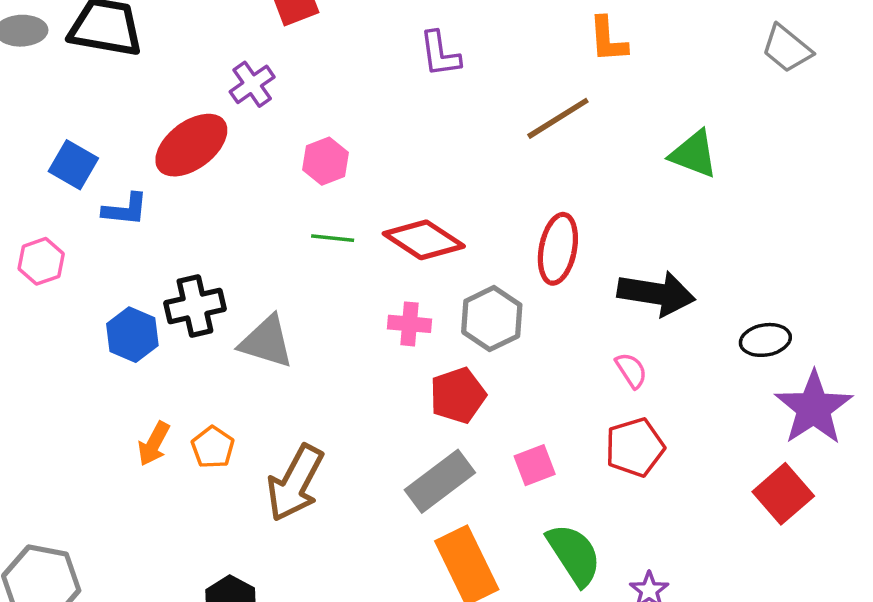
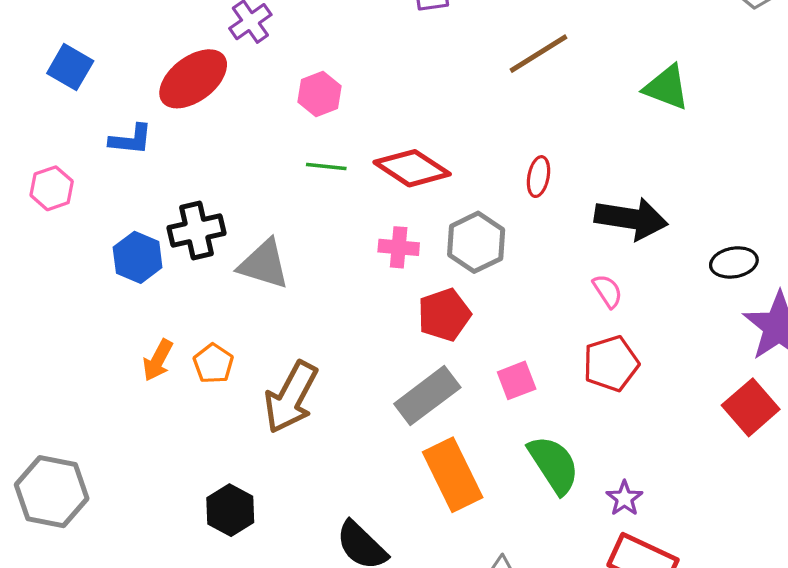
blue square: (73, 165) -> (70, 67), moved
red ellipse: (558, 249) -> (538, 177), size x0.6

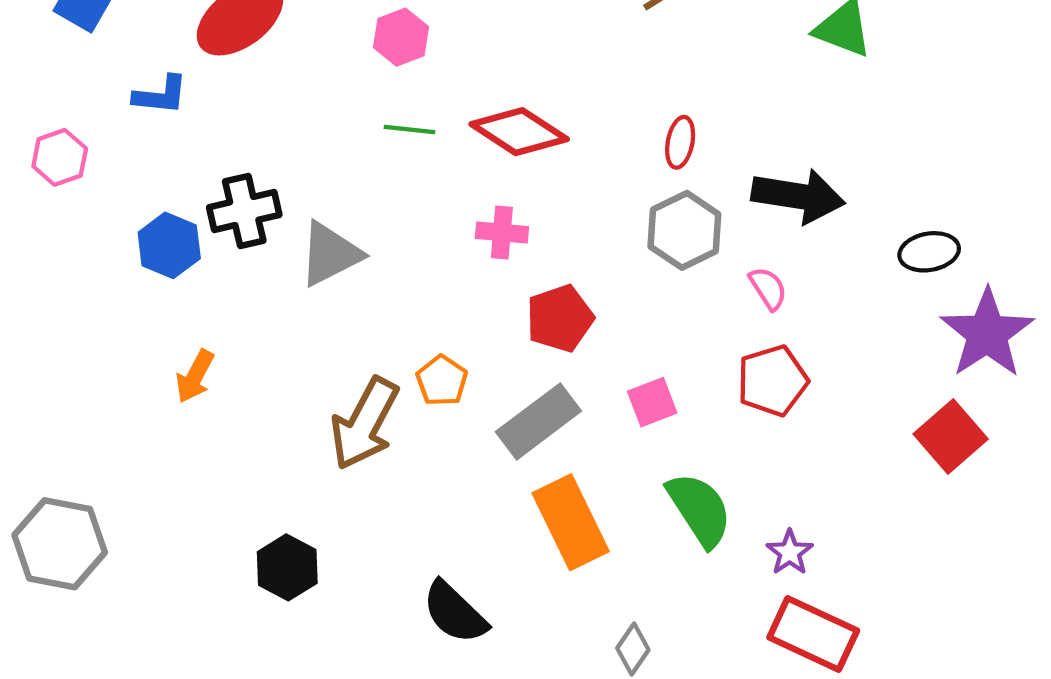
gray hexagon: (476, 242) -> (684, 230), moved
gray triangle: (264, 264) -> (330, 254), turned -44
orange pentagon: (213, 364) -> (442, 381), moved

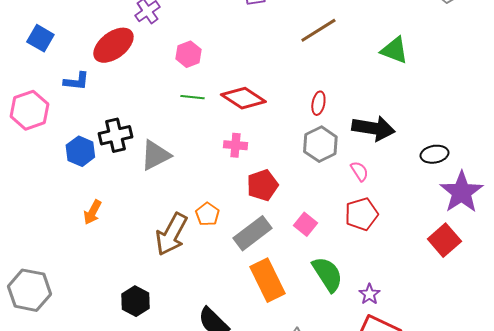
pink hexagon: (60, 157) -> (29, 110), size x1.5
pink square: (652, 402) -> (305, 224), turned -30

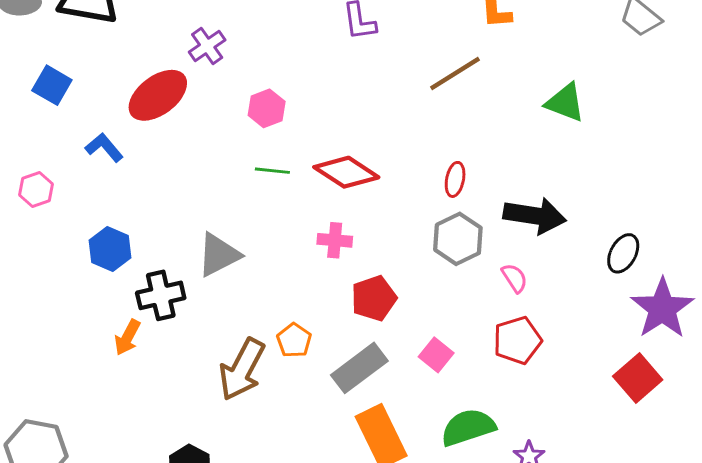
blue L-shape: (76, 81) -> (104, 148), turned -136
pink hexagon: (29, 110) -> (36, 190), size x0.6
black cross: (115, 135) -> (161, 295), moved
black ellipse: (434, 154) -> (623, 253), turned -52
green semicircle: (327, 274) -> (468, 427), turned -75

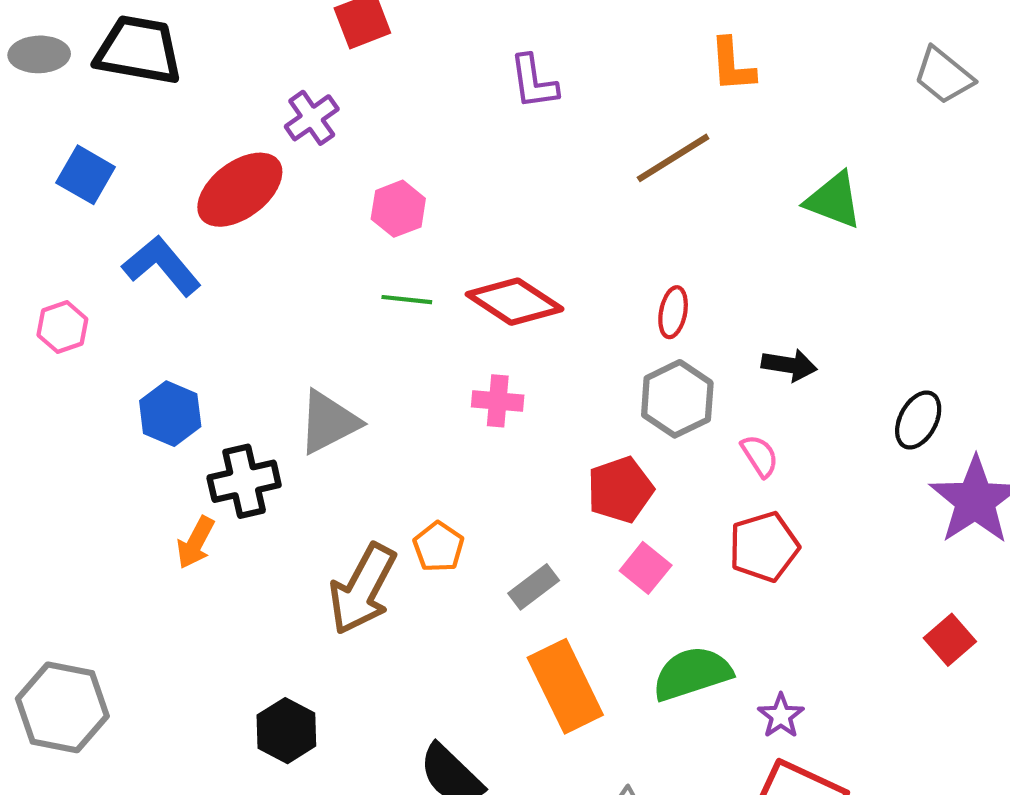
blue L-shape: (104, 148) -> (162, 266), size x1.4
black arrow: (535, 216) -> (789, 365), size x0.6
red pentagon: (374, 298) -> (620, 490), moved
gray rectangle: (359, 368) -> (534, 587), size x0.6
red square: (638, 378) -> (950, 640), moved, size x0.7

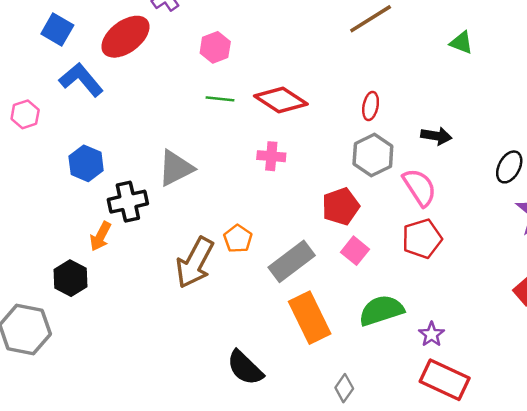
blue square: (86, 175) -> (57, 29), moved
green triangle: (834, 200) -> (461, 43), size x0.7
pink semicircle: (760, 456) -> (420, 187), size x1.6
gray rectangle: (534, 587) -> (292, 261), size x1.6
black hexagon: (286, 731) -> (70, 278), moved

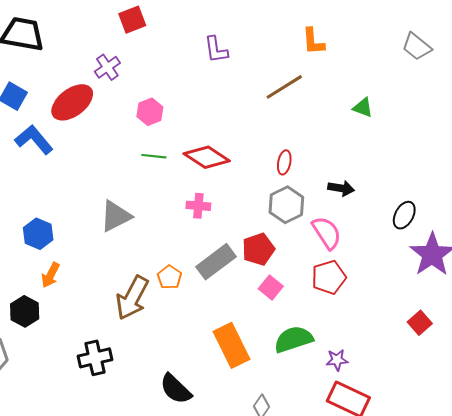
blue hexagon: (86, 163) -> (38, 234), moved
black cross: (128, 202) -> (95, 358), moved
gray rectangle: (292, 261) -> (216, 262), moved
purple star: (432, 334) -> (337, 360), turned 30

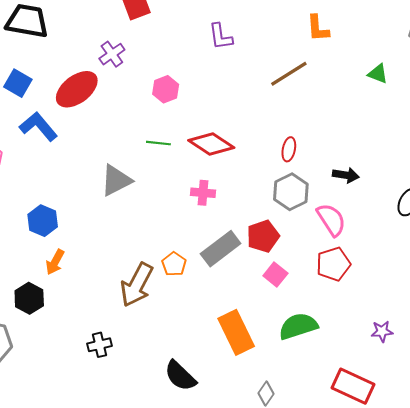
green triangle: (363, 108) -> (378, 74), moved
pink hexagon: (150, 112) -> (166, 89), moved
gray triangle: (116, 216) -> (116, 180), moved
black cross: (95, 358) -> (100, 345), size x0.7
purple star: (337, 360) -> (382, 331), moved

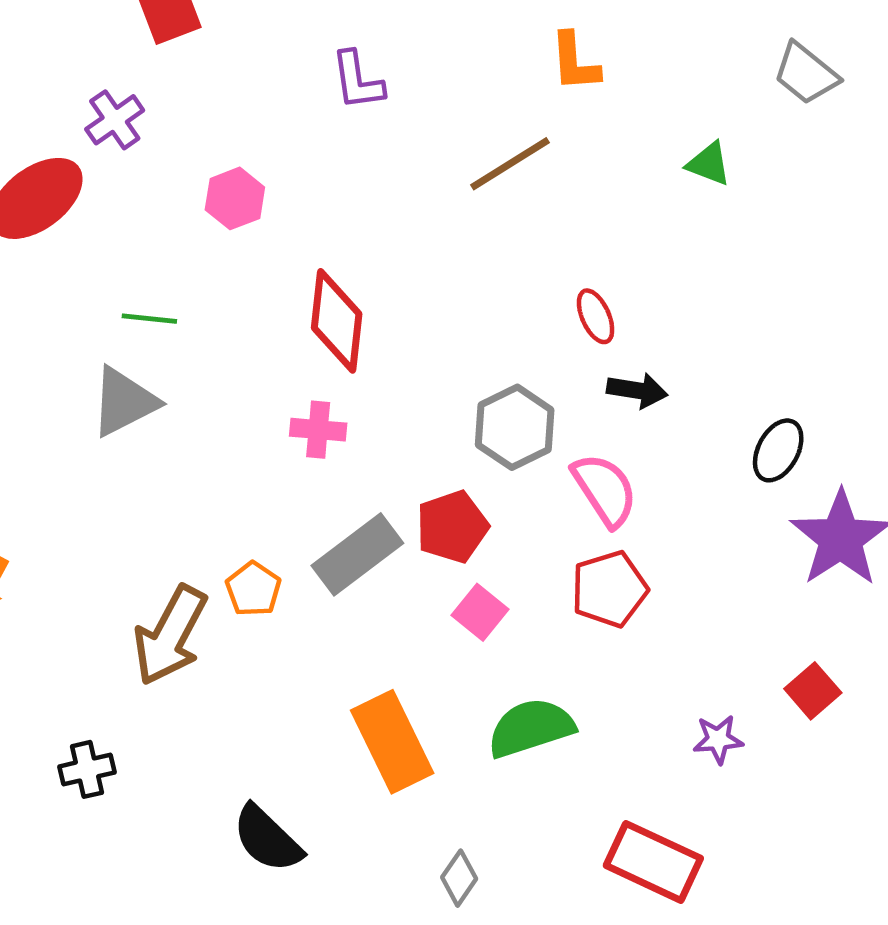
green line: (158, 143) -> (149, 319), moved
red diamond: (211, 144) -> (337, 321), turned 63
red ellipse: (289, 149) -> (596, 316), moved, turned -35

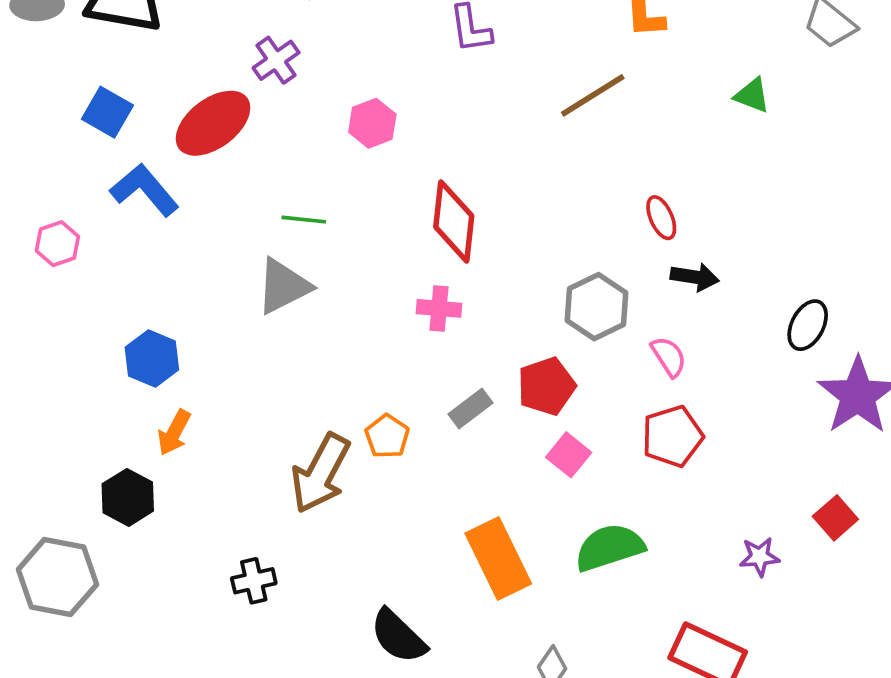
pink semicircle: (605, 490) -> (669, 357), size x0.7
gray rectangle: (357, 554) -> (471, 408), size x0.6

